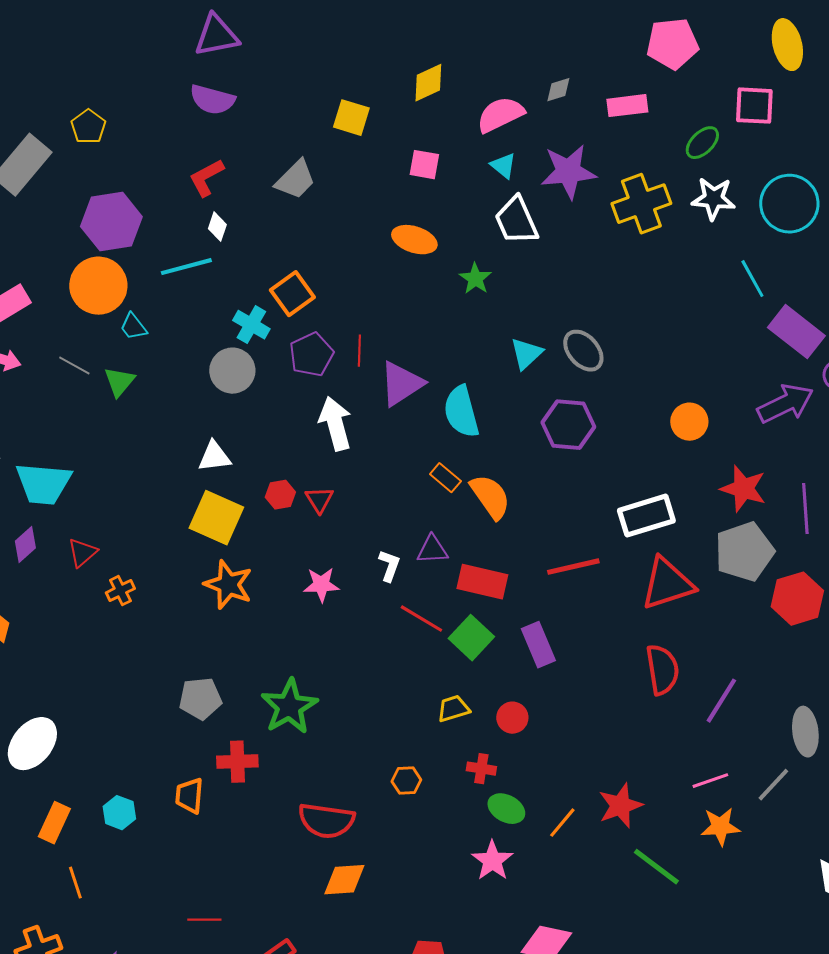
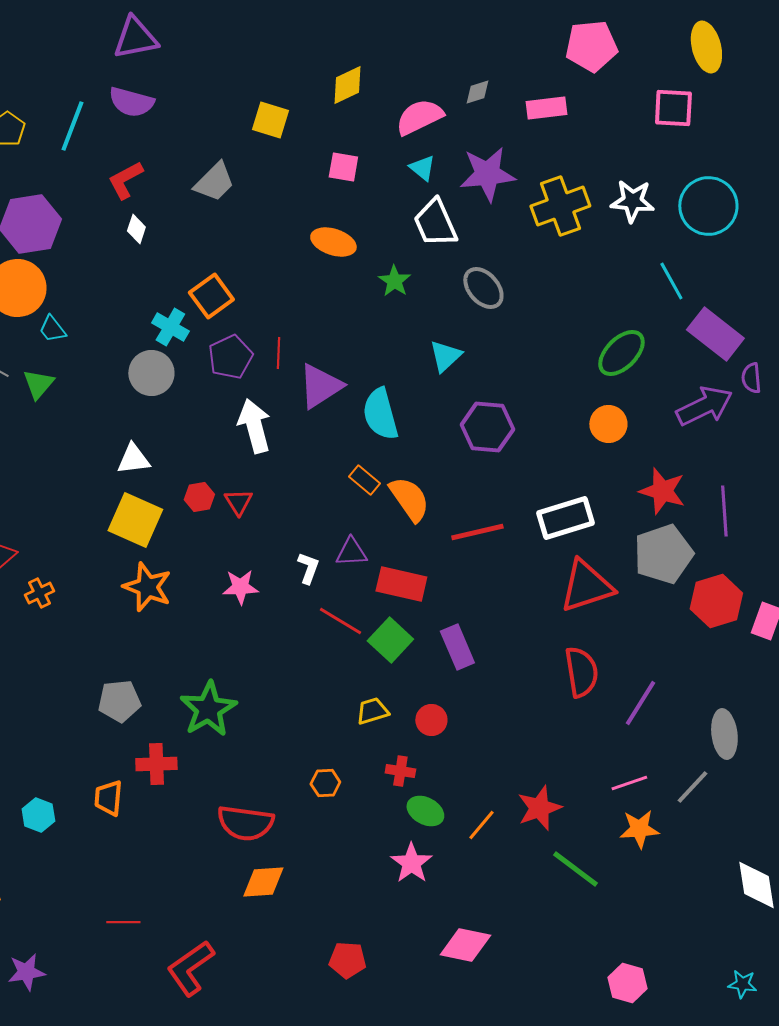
green ellipse: (702, 143) -> (621, 353), moved, size x1.4
cyan line: (186, 267) -> (72, 126), moved, turned -54
gray ellipse: (583, 351) -> (483, 288), moved
red line: (573, 567) -> (477, 532), moved

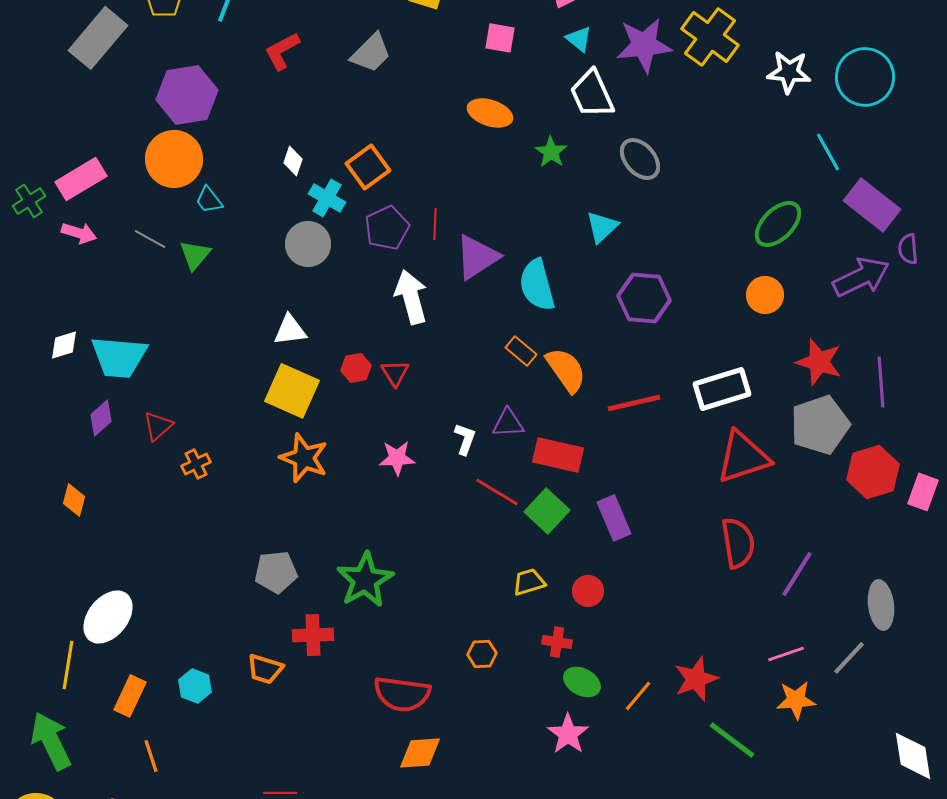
yellow cross: (560, 206) -> (710, 37), moved, turned -34
white diamond: (136, 229) -> (293, 161), moved
orange trapezoid: (108, 798) -> (265, 669), turned -78

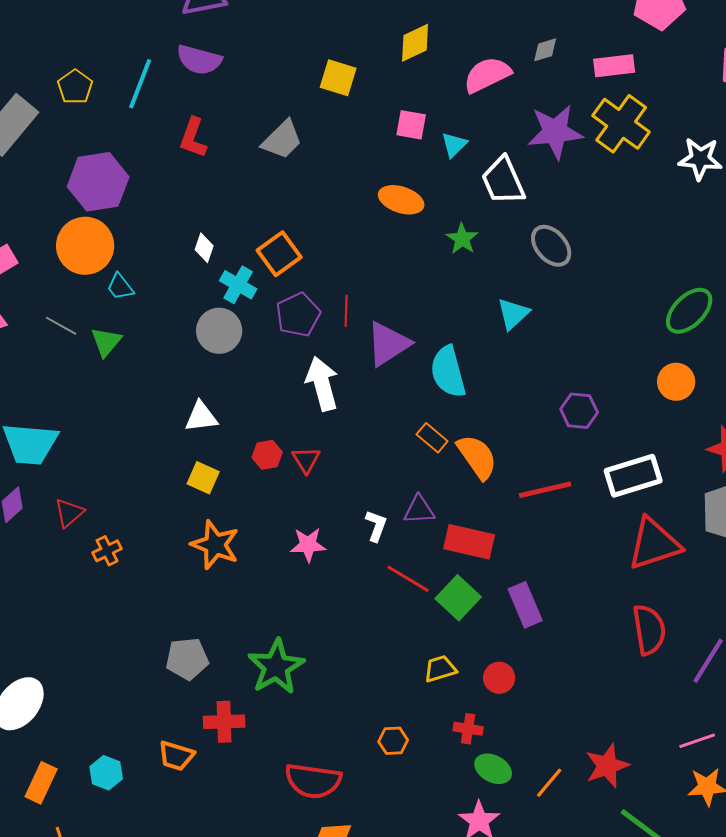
cyan triangle: (579, 39) -> (454, 145), moved, turned 36
red L-shape: (282, 51) -> (193, 138), turned -42
purple hexagon: (644, 298) -> (579, 411), moved, size x0.7
yellow square: (292, 391) -> (203, 478), size x0.6

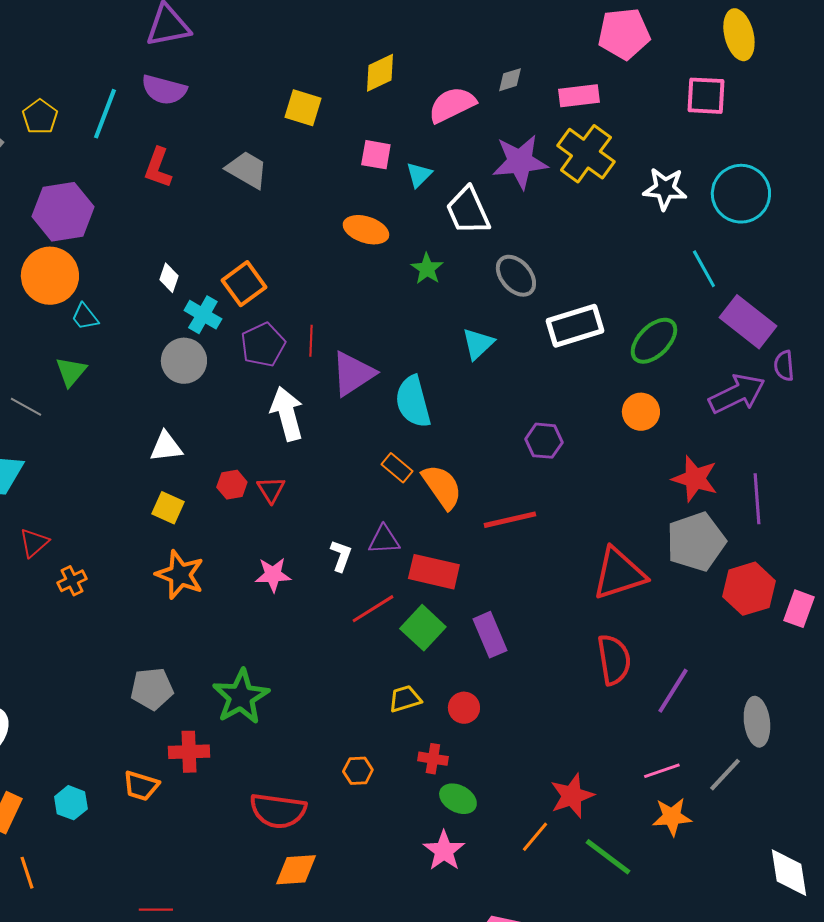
gray trapezoid: (282, 140) -> (247, 170), turned -105
gray line: (61, 326) -> (26, 407), moved
white rectangle: (633, 476) -> (575, 326), moved
red line: (408, 579) -> (373, 609), turned -63
orange line: (549, 783) -> (535, 837), moved

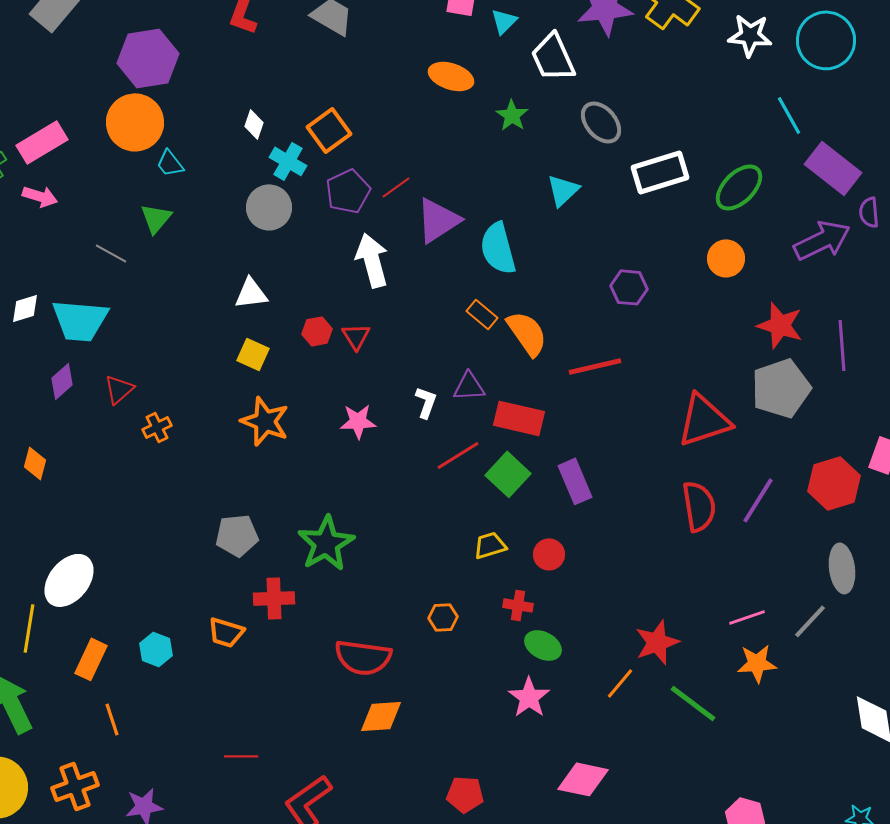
red line: (311, 341) -> (396, 187), turned 52
red hexagon: (749, 589) -> (834, 483), moved
purple line: (673, 691) -> (758, 500), moved

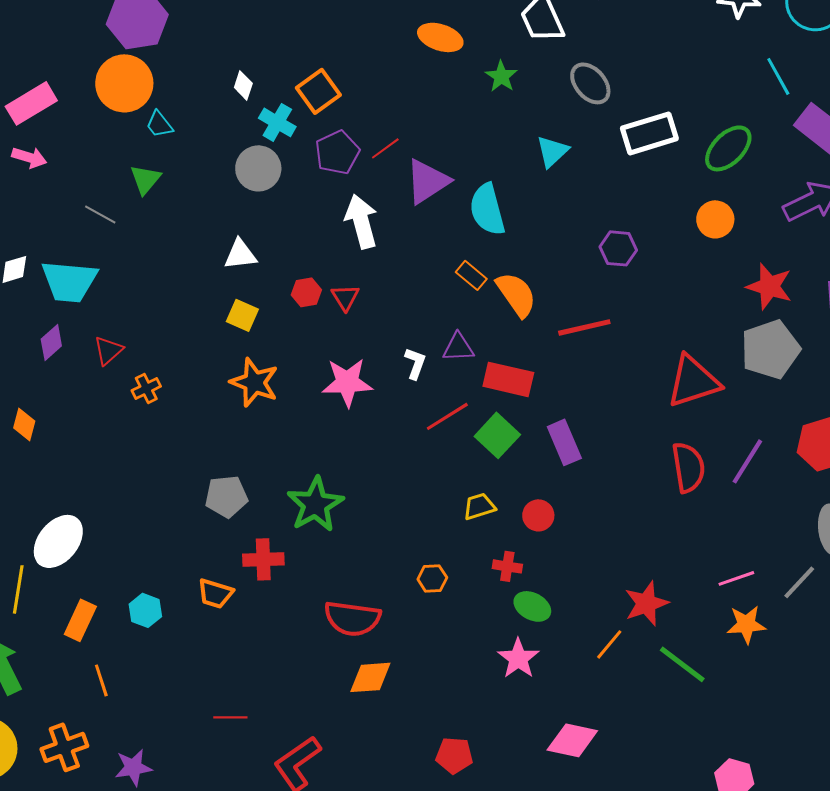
pink star: (358, 421) -> (347, 382), size x1.4

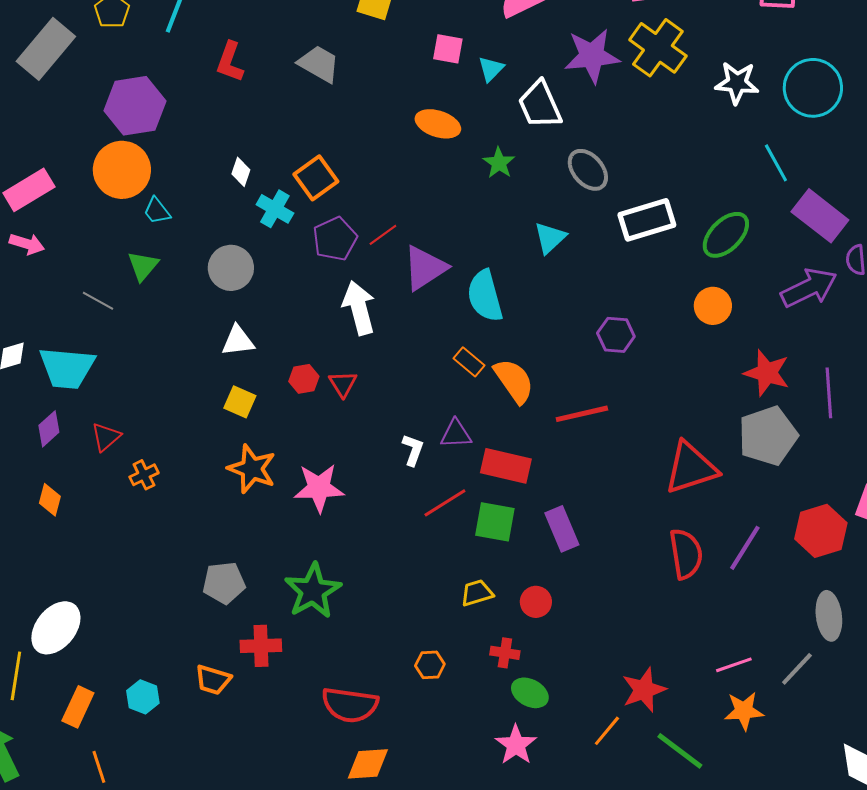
gray circle: (258, 168) -> (231, 268), moved
pink star: (347, 382) -> (319, 488), moved
orange diamond: (24, 424) -> (50, 500), moved
green square: (497, 435) -> (495, 522), turned -33

